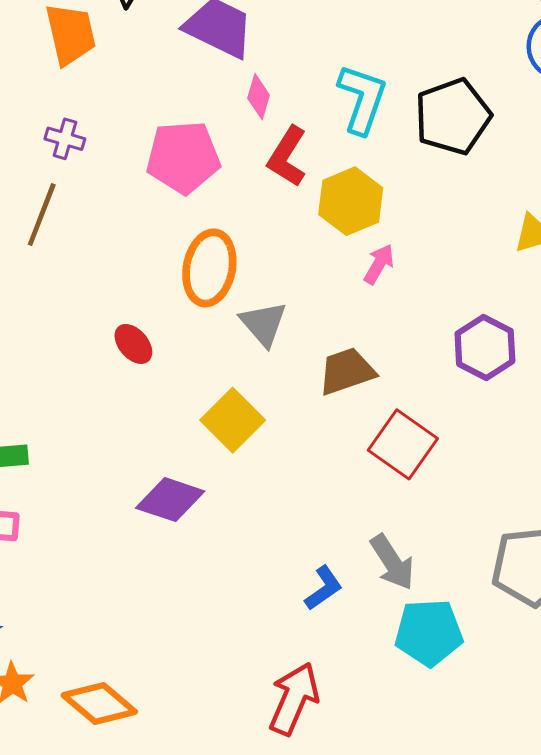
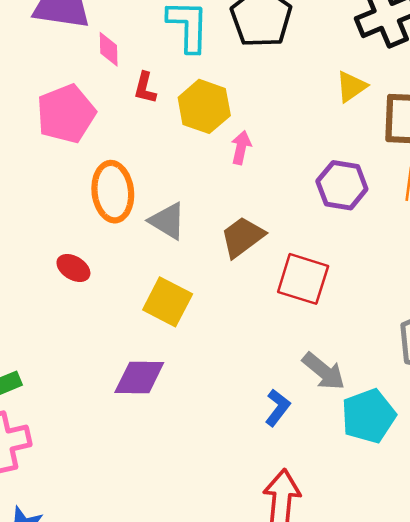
red L-shape: (287, 157) -> (145, 88), size x0.7

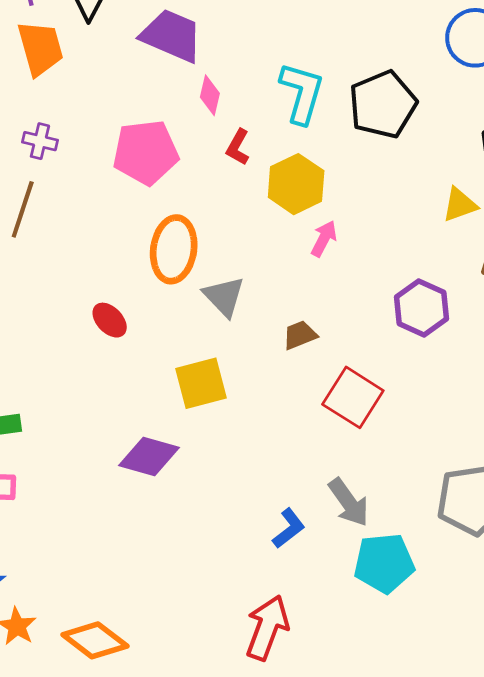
brown trapezoid: (242, 237) -> (300, 335), size x0.7
yellow square: (168, 302) -> (201, 383), turned 33

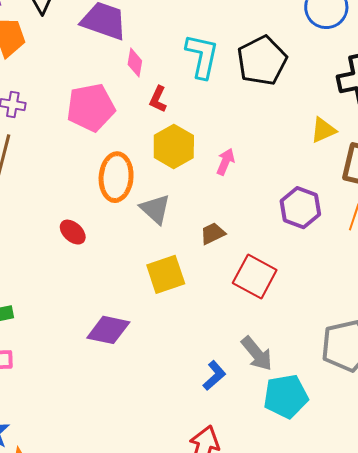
yellow hexagon: (296, 184) -> (174, 146), moved
yellow square: (201, 383) -> (166, 274), moved

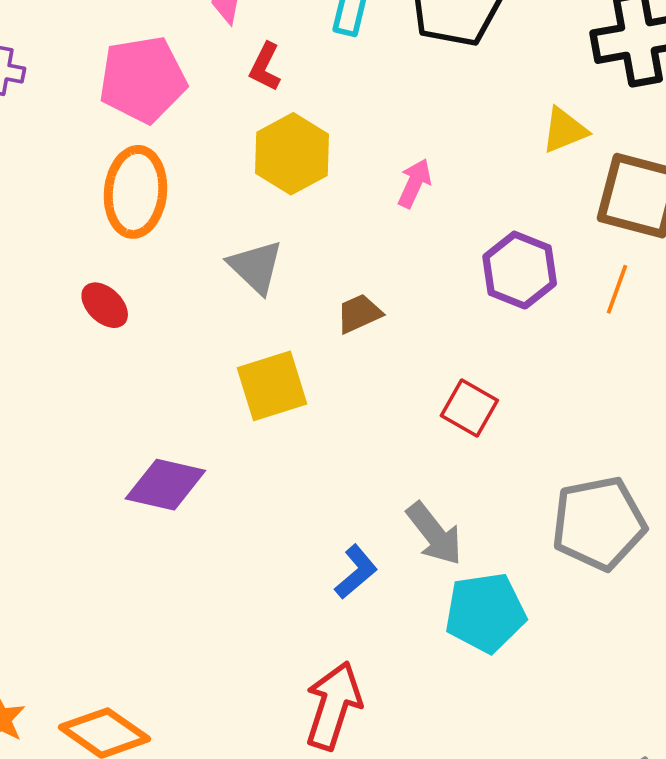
pink arrow: (225, 162) -> (414, 183), moved
orange ellipse: (116, 177) -> (135, 192), moved
red square: (255, 277) -> (469, 408), moved, size x0.7

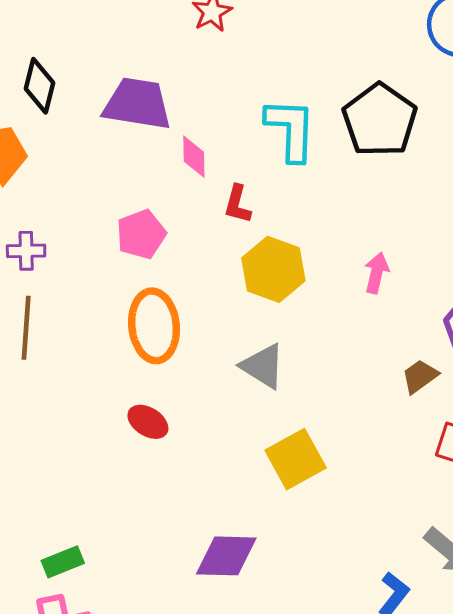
pink pentagon: (143, 79) -> (141, 234), size x0.7
brown trapezoid: (359, 314) -> (420, 376), moved

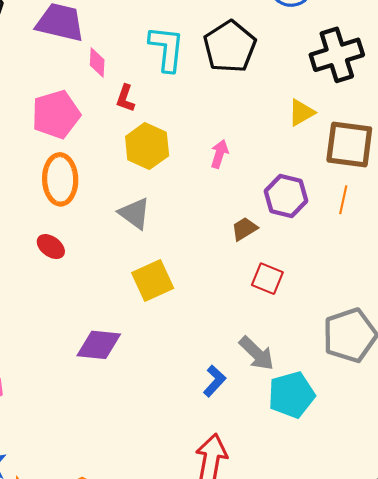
pink pentagon: (141, 234) -> (56, 114), size x1.4

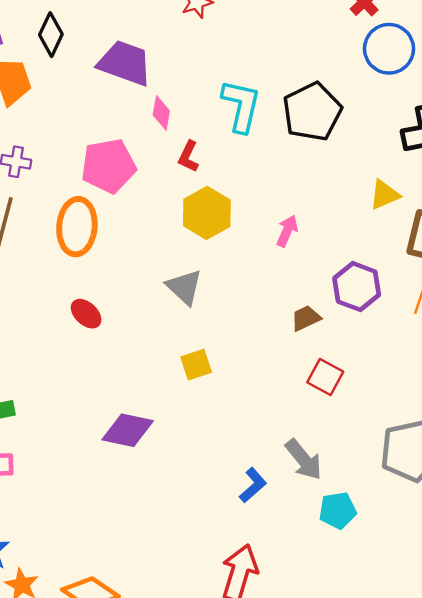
orange ellipse: (60, 179) -> (77, 227), moved
yellow square: (153, 281) -> (196, 365), size x0.7
cyan pentagon: (291, 395) -> (338, 510), size x0.7

